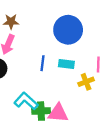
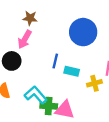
cyan rectangle: (66, 64) -> (72, 71), moved

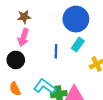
cyan rectangle: (72, 71) -> (78, 45), moved, turned -56

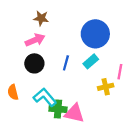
pink arrow: (23, 37) -> (35, 40), turned -144
black circle: (16, 60) -> (34, 63), moved

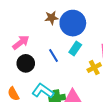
brown star: (41, 18) -> (51, 18), moved
blue line: (66, 63) -> (53, 55), turned -32

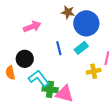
black circle: (26, 63) -> (25, 59), moved

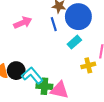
blue line: (59, 48) -> (54, 24), moved
black circle: (25, 59) -> (16, 71), moved

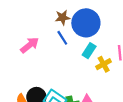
yellow cross: (88, 65) -> (104, 64), moved

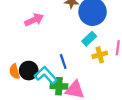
blue line: (62, 38) -> (63, 61), moved

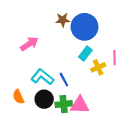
black circle: (29, 71) -> (44, 99), moved
cyan L-shape: (46, 75) -> (42, 77), moved

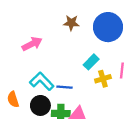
blue circle: (84, 27) -> (108, 27), moved
blue line: (64, 80) -> (64, 87), turned -64

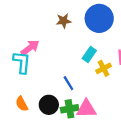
cyan L-shape: (42, 81) -> (22, 62), moved, turned 60
blue line: (64, 87) -> (68, 83), turned 64

